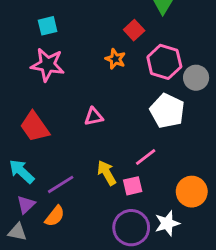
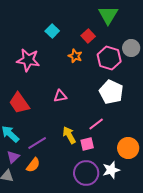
cyan square: (48, 26) -> (52, 31), moved, turned -32
gray circle: (196, 78) -> (131, 48), moved

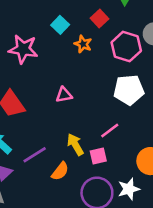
cyan square: (52, 31) -> (60, 25), moved
white pentagon: (111, 92) -> (129, 90), turned -30
orange semicircle: (33, 165) -> (60, 171), moved

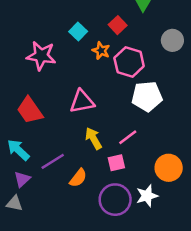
pink hexagon: (126, 47) -> (129, 62), moved
pink triangle: (64, 95) -> (82, 102), size x1.5
yellow arrow: (75, 145) -> (93, 138), moved

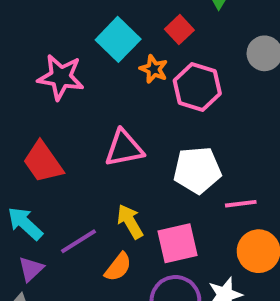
cyan square: (78, 31) -> (118, 39), size x1.5
white pentagon: (147, 96) -> (197, 170), moved
pink line: (128, 137) -> (241, 204), moved, turned 30
yellow arrow: (93, 138) -> (130, 221), moved
pink square: (116, 163) -> (177, 243), size x1.5

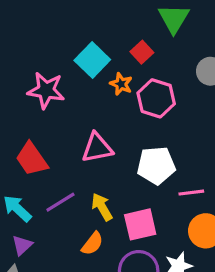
purple line: (79, 241) -> (60, 202), moved

